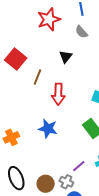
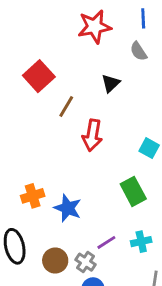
blue star: (48, 129) -> (68, 208), moved
orange cross: (11, 137) -> (33, 196), moved

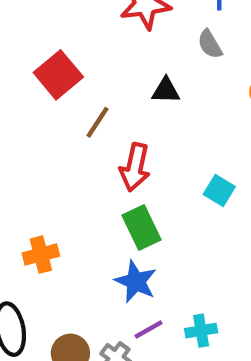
black triangle: (111, 83) -> (166, 91), turned 42
green rectangle: (133, 191) -> (141, 227), moved
blue star: (68, 208) -> (136, 282), moved

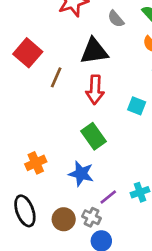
black triangle: (166, 91) -> (94, 51), size x1.6
red arrow: (135, 167) -> (95, 90), moved
blue star: (136, 282) -> (81, 174), moved

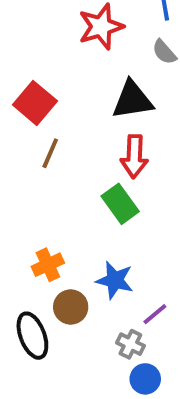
brown line: (56, 77) -> (50, 153), moved
green rectangle: (93, 136) -> (120, 204), moved
brown circle: (64, 219) -> (71, 307), moved

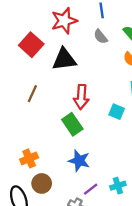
black triangle: (133, 100) -> (64, 59), moved
red square: (35, 103) -> (31, 45), moved
blue star: (115, 280) -> (79, 161), moved

